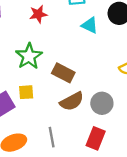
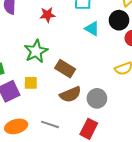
gray line: (52, 137) -> (50, 124), turned -66

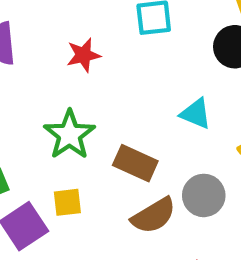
cyan triangle: (92, 29) -> (196, 114), moved
gray circle: (97, 98) -> (204, 195), moved

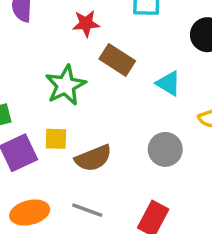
brown rectangle: (135, 163) -> (117, 60), moved
brown semicircle: (154, 216) -> (93, 158), moved

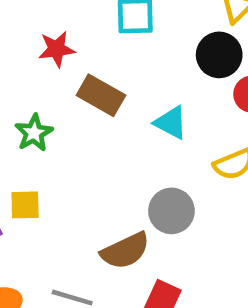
green star: (66, 85) -> (34, 133), size x0.7
brown semicircle: (93, 158) -> (125, 251), moved

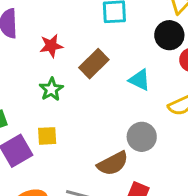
red star: (56, 49) -> (51, 46), moved
brown rectangle: (101, 95) -> (94, 64), turned -72

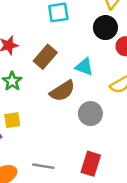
brown semicircle: (113, 163) -> (62, 91), moved

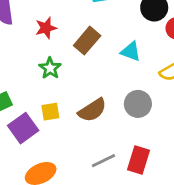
brown semicircle: (62, 91) -> (92, 110), moved
gray line: (43, 166) -> (103, 161), moved, turned -35

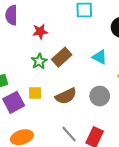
brown rectangle: (87, 41) -> (62, 57), moved
gray line: (103, 161) -> (69, 134), turned 66

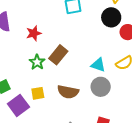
cyan triangle: (100, 57) -> (98, 65), moved
brown semicircle: (66, 96) -> (68, 92), turned 45

